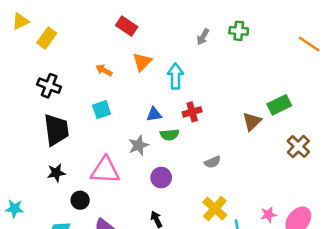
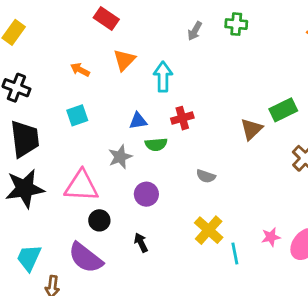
gray semicircle: (212, 162) -> (206, 176), turned 42
black star: (56, 173) -> (25, 189), size x1.8
black circle: (80, 200) -> (99, 220), moved

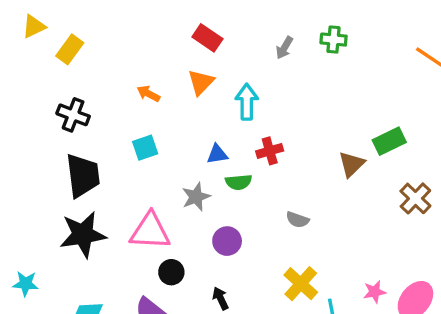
red rectangle: (106, 19) -> (207, 38), moved

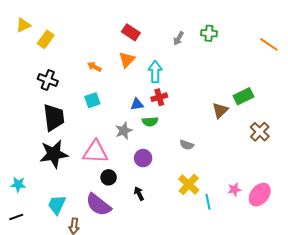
red cross: (270, 151) -> (159, 97), moved

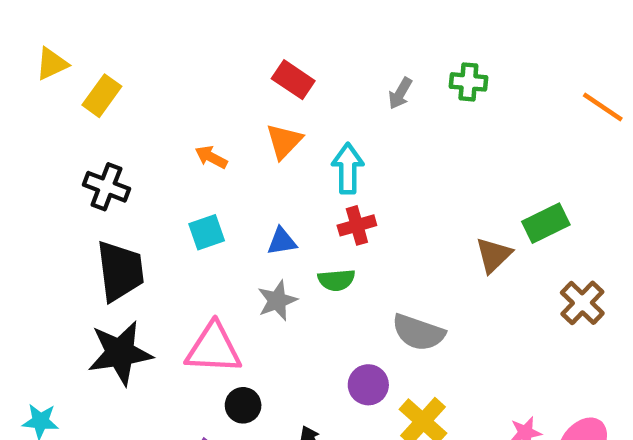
blue triangle: (137, 104) -> (282, 241), moved
gray semicircle: (187, 145) -> (418, 332), size x1.6
purple circle: (143, 158) -> (368, 385), moved

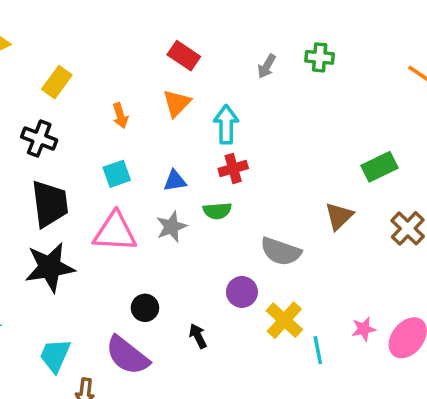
yellow rectangle: (102, 96) -> (57, 82), moved
orange arrow: (211, 157) -> (120, 116), turned -135
brown triangle: (494, 255) -> (339, 216), moved
pink triangle: (213, 348) -> (115, 232), moved

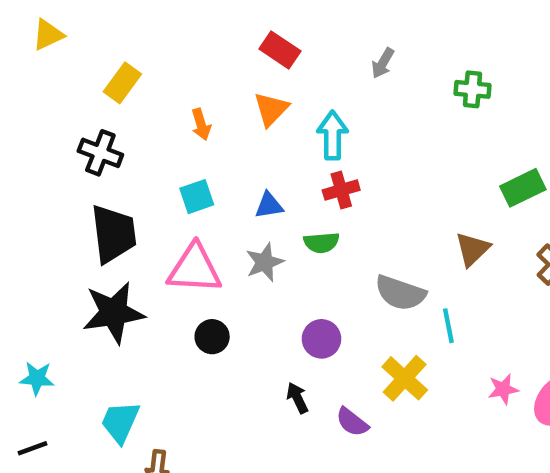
green cross: (320, 57) -> (472, 89), moved
purple circle: (242, 292) -> (321, 339), moved
black circle: (145, 308) -> (212, 337), moved
cyan line: (318, 350) -> (448, 326), moved
purple semicircle: (127, 355) -> (352, 422), moved, size x0.6

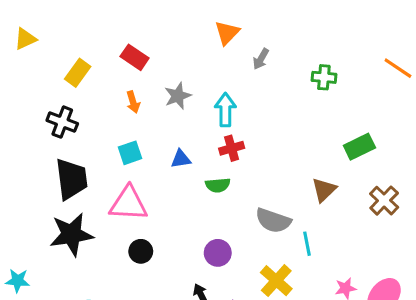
red rectangle: (280, 50) -> (135, 57), moved
orange triangle: (271, 109) -> (227, 33), moved
gray star: (265, 262) -> (178, 96), moved

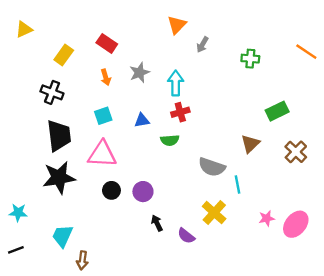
purple circle: (218, 253) -> (143, 192), moved

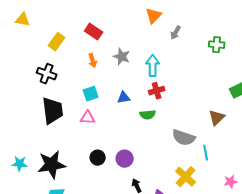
yellow triangle: (24, 29) -> (23, 20), turned 35
gray star: (139, 73) -> (122, 57), turned -30
pink triangle: (102, 154) -> (88, 118), moved, size x0.6
black star: (59, 178) -> (52, 165), moved
cyan star: (18, 213) -> (20, 164), moved

